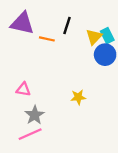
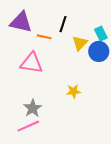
yellow triangle: (94, 37) -> (80, 43), moved
pink triangle: (23, 89) -> (32, 63), moved, size x1.6

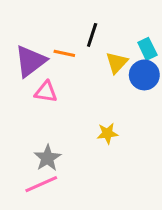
purple triangle: (21, 22) -> (31, 61), moved, turned -50
pink triangle: (32, 63) -> (46, 92), size x0.7

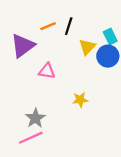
orange line: (64, 53) -> (48, 26), moved, turned -35
pink triangle: (46, 92) -> (47, 71), moved

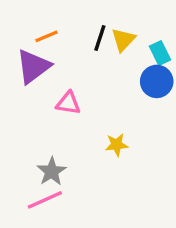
orange line: (48, 26) -> (47, 36), moved
yellow triangle: (87, 47) -> (123, 40), moved

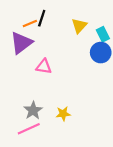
black line: (100, 38) -> (42, 18), moved
yellow star: (117, 145) -> (63, 114), moved

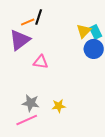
yellow triangle: (79, 26) -> (84, 31), moved
gray star: (33, 110) -> (31, 103), turned -30

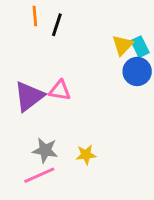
orange line: (28, 22) -> (35, 16), moved, turned -72
purple triangle: (20, 40) -> (29, 96), moved

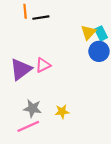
black line: (57, 25) -> (41, 18), turned 63
pink triangle: (60, 90) -> (43, 65), turned -35

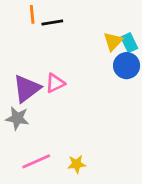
gray star: (32, 108) -> (17, 118), moved
yellow star: (62, 112) -> (77, 164), moved

